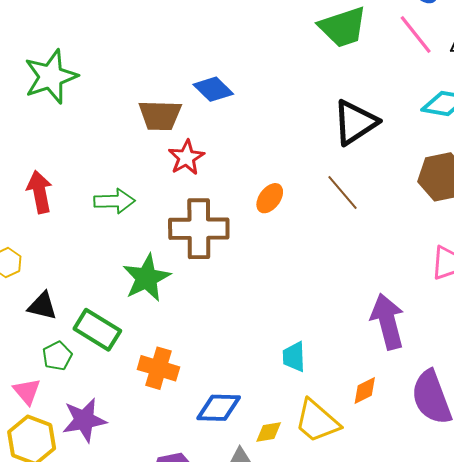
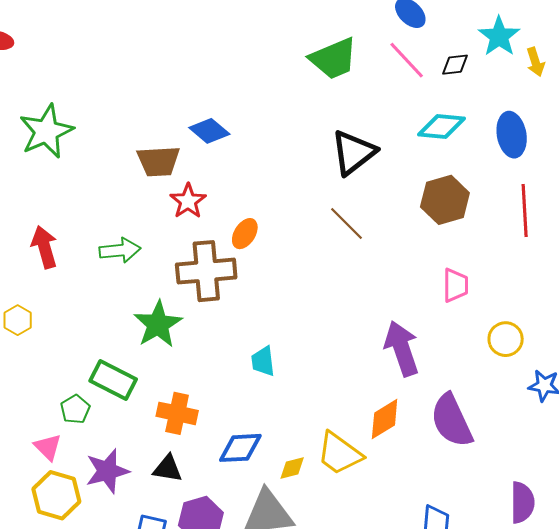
orange ellipse: (270, 198) -> (245, 234), moved
black triangle: (42, 306) -> (168, 469), moved
cyan trapezoid: (294, 357) -> (263, 361), moved
orange diamond: (365, 390) -> (385, 419), size x1.4

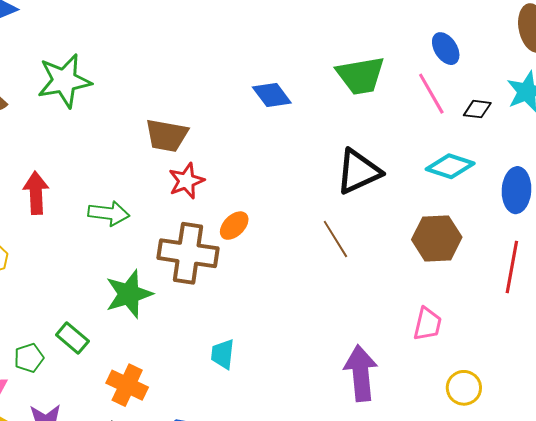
blue diamond: (209, 131) -> (272, 95), moved
green rectangle: (113, 380) -> (72, 338), size x0.7

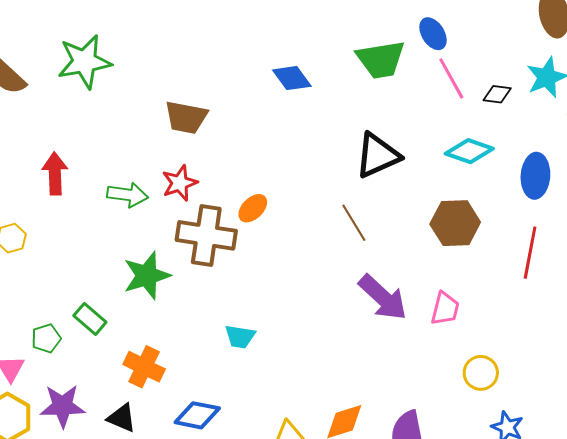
blue ellipse: (446, 49) -> (433, 34), moved
red star: (186, 181) -> (180, 183), moved
cyan trapezoid: (223, 354) -> (240, 337), turned -88
purple arrow: (361, 373) -> (383, 297), moved, turned 138

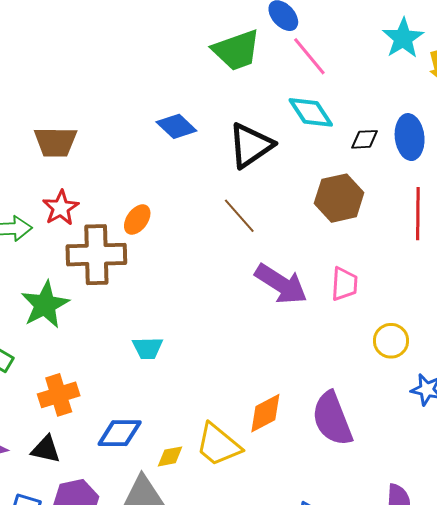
blue diamond: (292, 78) -> (176, 126), moved
black diamond: (497, 94) -> (365, 139), moved
cyan diamond: (469, 151) -> (311, 112), moved, turned 48
orange cross: (144, 367) -> (59, 395), turned -33

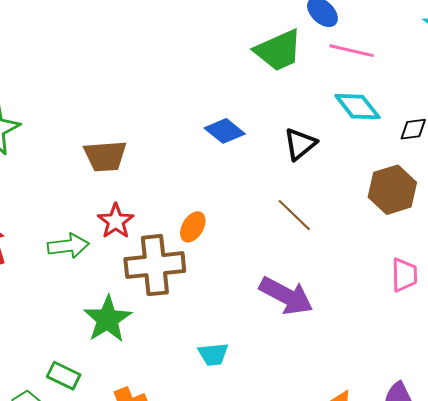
pink line: (309, 56) -> (352, 51), turned -33
black triangle: (251, 145) -> (300, 144), size x0.7
purple arrow: (281, 284) -> (286, 296), moved

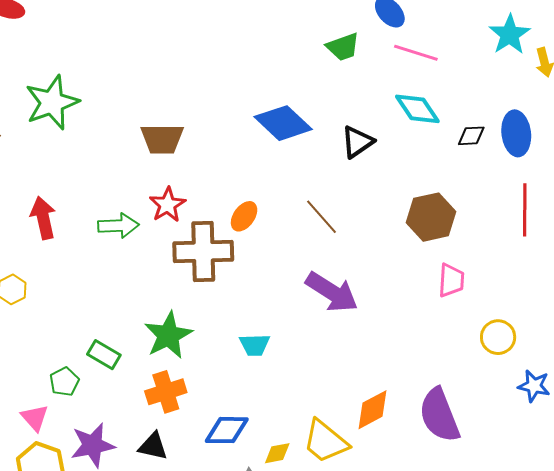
green trapezoid: (278, 50) -> (343, 47), size x0.7
blue diamond: (225, 131) -> (283, 123), size x1.4
brown hexagon: (392, 190) -> (431, 217), moved
brown line: (294, 215) -> (321, 217), moved
green star: (108, 319) -> (168, 335), moved

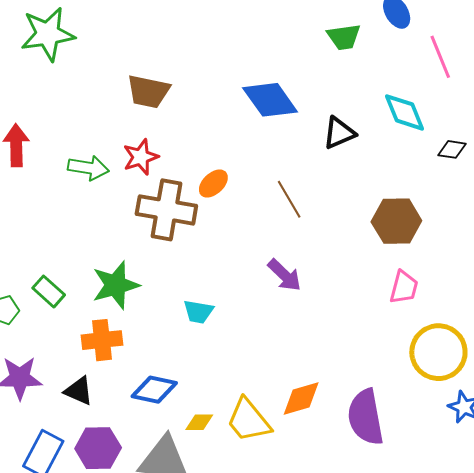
pink line: (416, 53) -> (440, 57), moved, turned 39
purple arrow: (332, 292) -> (284, 275), size x0.7
yellow circle: (498, 337) -> (438, 352), size x1.6

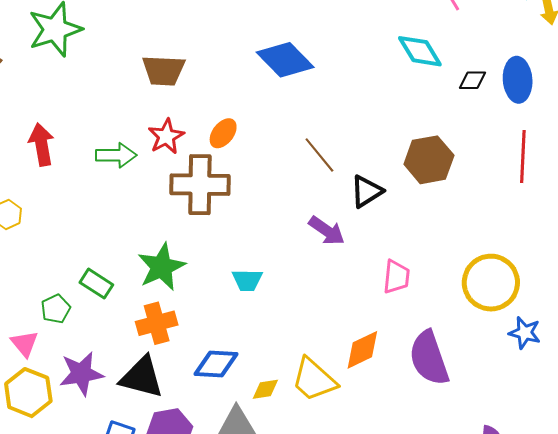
black triangle: (339, 133) -> (367, 191), moved
orange ellipse: (213, 184) -> (223, 133), moved
pink trapezoid: (404, 287) -> (396, 277), moved
black triangle: (79, 391) -> (142, 377), size x1.5

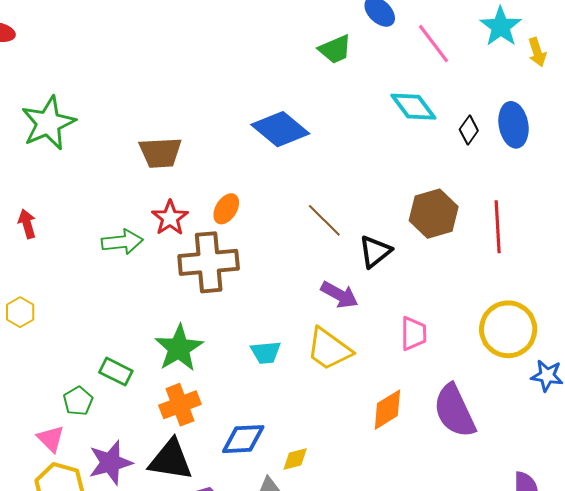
black diamond: (473, 80) -> (469, 130), turned -48
red arrow: (41, 144) -> (27, 224), moved, size x0.7
red line: (523, 157) -> (498, 227), moved
yellow trapezoid: (314, 380) -> (329, 349), moved

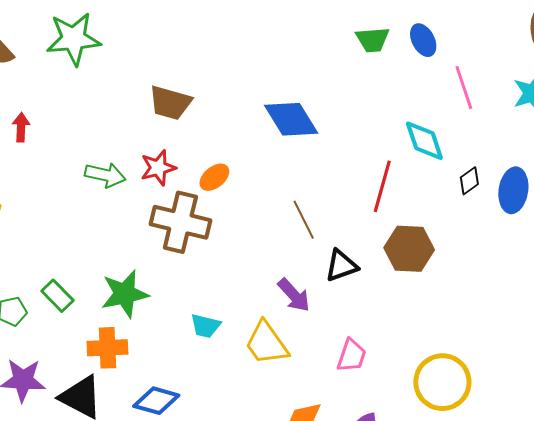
green trapezoid: (335, 49) -> (373, 40), moved
red line: (498, 227) -> (382, 186), moved

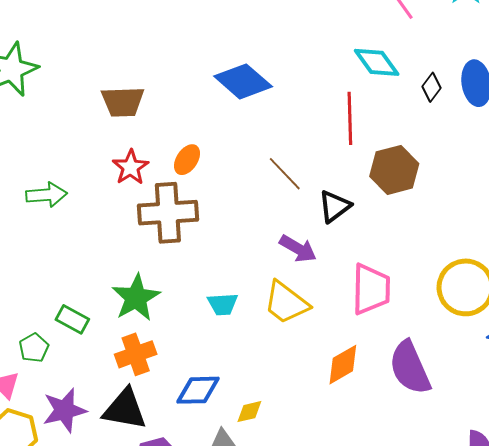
green arrow: (105, 175) -> (46, 195), moved
pink trapezoid: (352, 356) -> (371, 289), size x1.5

